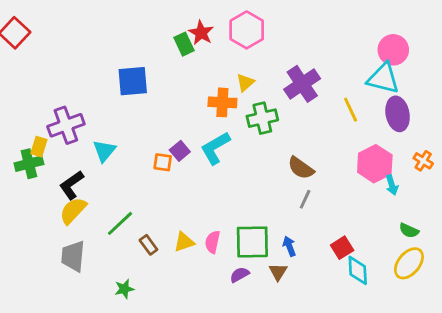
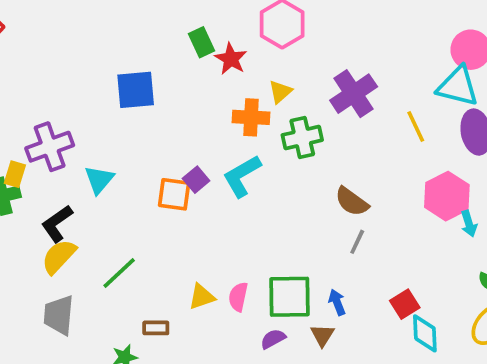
red star: (201, 33) -> (231, 59), moved
orange square: (163, 162) -> (174, 194), size x1.4
brown rectangle: (148, 245) -> (156, 328), moved, turned -54

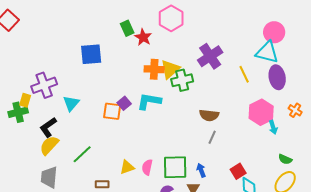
yellow triangle: (280, 92) -> (170, 69), moved, size x1.5
cyan L-shape: (242, 176) -> (149, 101), turned 40
brown semicircle: (352, 202) -> (209, 115), turned -30

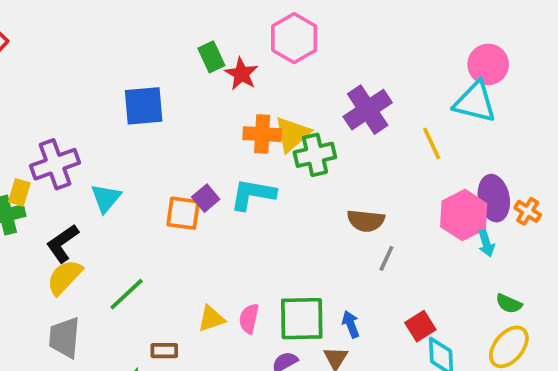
purple ellipse: (277, 77) -> (494, 198), moved
gray line: (212, 137) -> (386, 258), moved

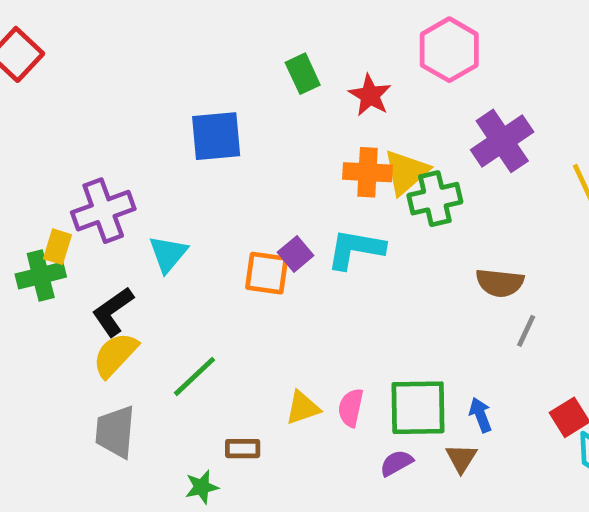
pink hexagon: (294, 38) -> (449, 50), moved
red star: (241, 74) -> (370, 95), moved

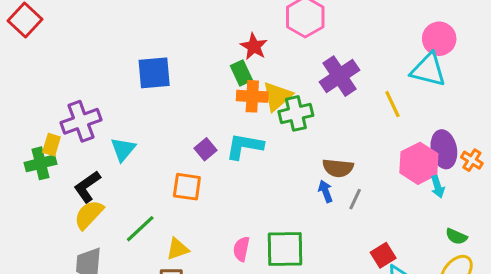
green rectangle: (303, 74) -> (241, 73), moved
orange square: (267, 273) -> (187, 187), moved
yellow triangle: (303, 408) -> (178, 249), moved
blue arrow: (481, 415) -> (325, 191), moved

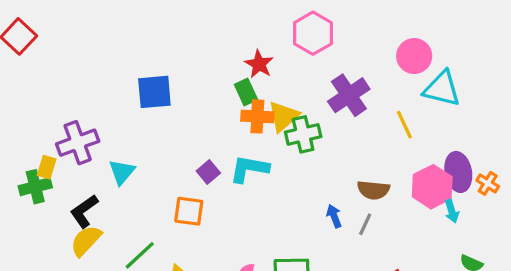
pink circle: (439, 39) -> (414, 56), moved
brown semicircle: (338, 168) -> (373, 190), moved

